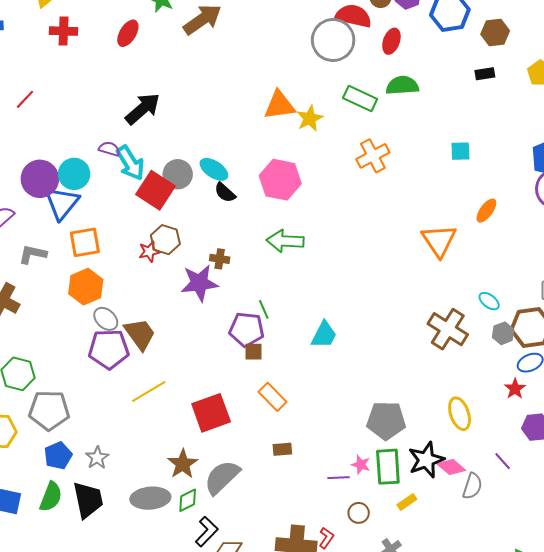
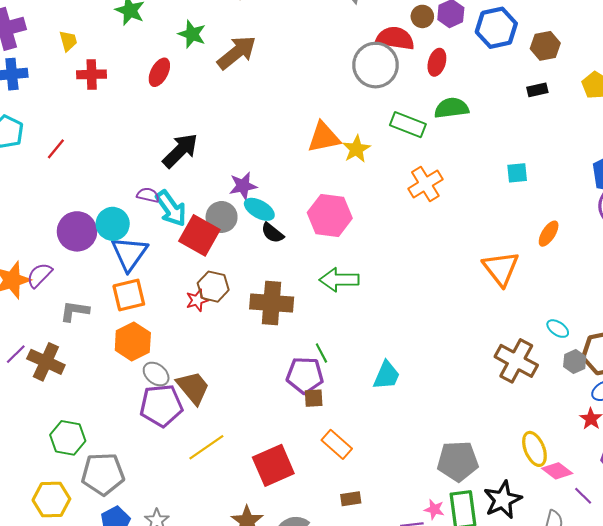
blue triangle: (62, 203) -> (129, 254), moved
brown cross: (220, 259) -> (272, 303), size x2.0
purple star: (199, 283) -> (243, 186), moved, size x0.7
pink diamond: (451, 467) -> (557, 471), moved

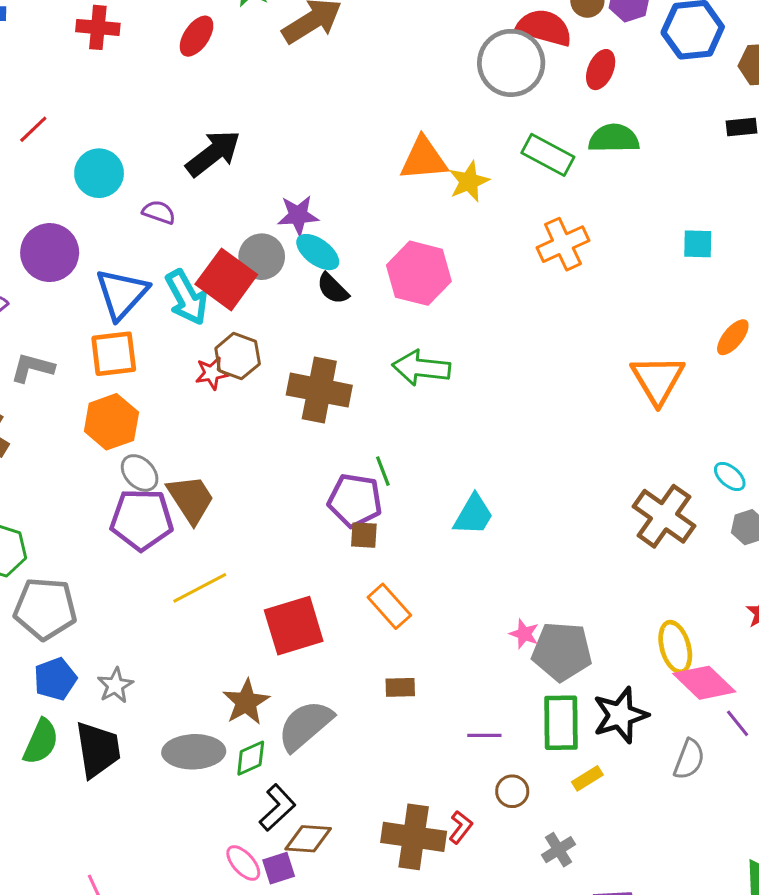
cyan arrow: (171, 208) -> (187, 297), moved
cyan circle: (113, 224) -> (99, 173), moved
pink diamond: (557, 471) -> (704, 683), size x1.4
pink star: (434, 509) -> (524, 634), moved

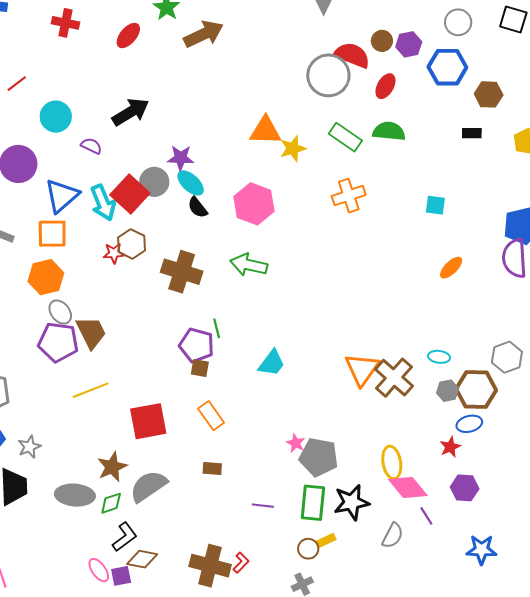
orange triangle: (658, 380) -> (362, 369), moved
cyan ellipse: (730, 476) -> (439, 357), turned -40
brown circle: (512, 791) -> (308, 549), moved

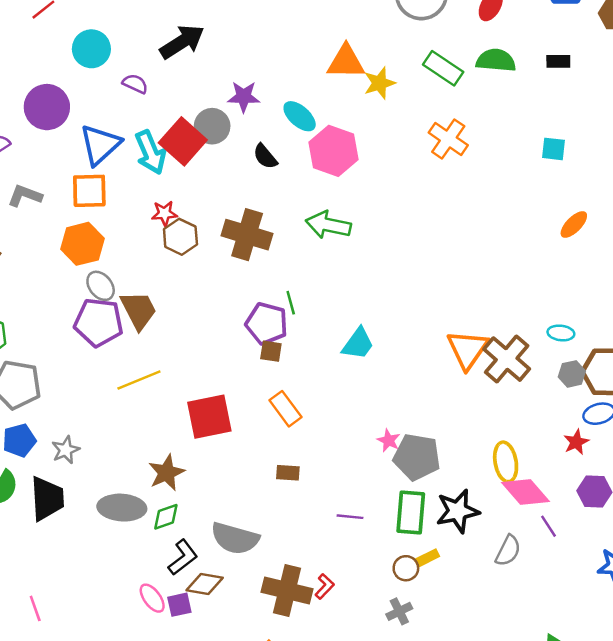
black rectangle: (472, 133) -> (558, 61), moved
cyan ellipse: (191, 183) -> (300, 116), moved
orange cross: (349, 196) -> (448, 139), turned -36
brown hexagon: (132, 244) -> (180, 237), moved
gray semicircle: (148, 486) -> (235, 538), moved, turned -129

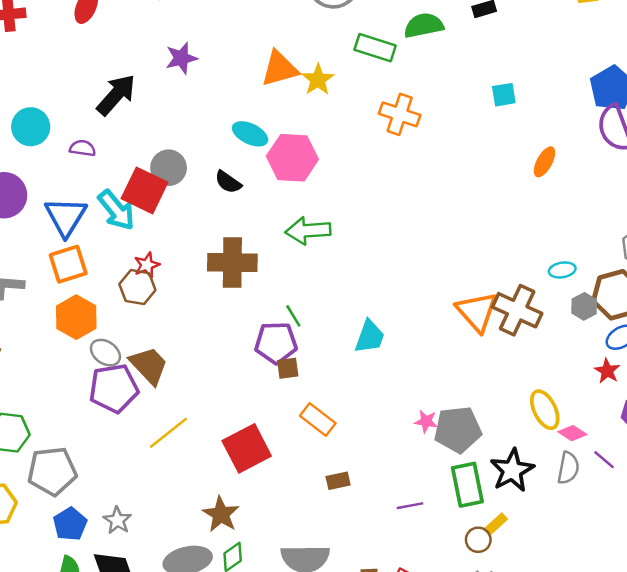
purple star: (244, 97) -> (181, 58), moved
brown hexagon: (180, 237) -> (137, 287), moved
pink diamond: (526, 492) -> (572, 433), size x0.6
gray semicircle: (508, 551) -> (568, 468), moved

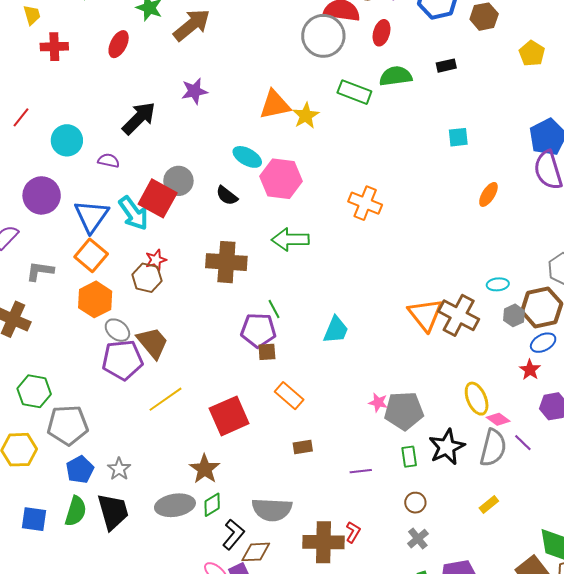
orange cross: (400, 114) -> (365, 203), moved
orange square: (68, 264) -> (91, 255), turned -36
gray semicircle: (568, 468) -> (493, 448), size x1.4
green rectangle: (467, 485) -> (409, 457), size x0.6
yellow rectangle: (496, 524) -> (489, 504), moved

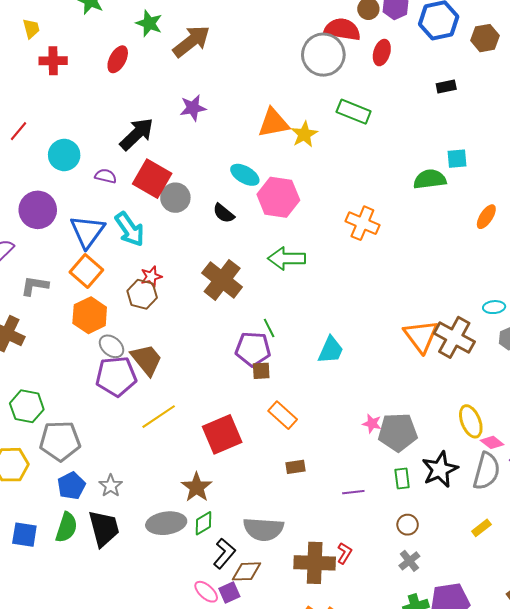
green semicircle: (396, 76) -> (430, 179), moved
red square: (158, 198) -> (152, 179), moved
brown cross: (226, 262) -> (222, 280), turned 33

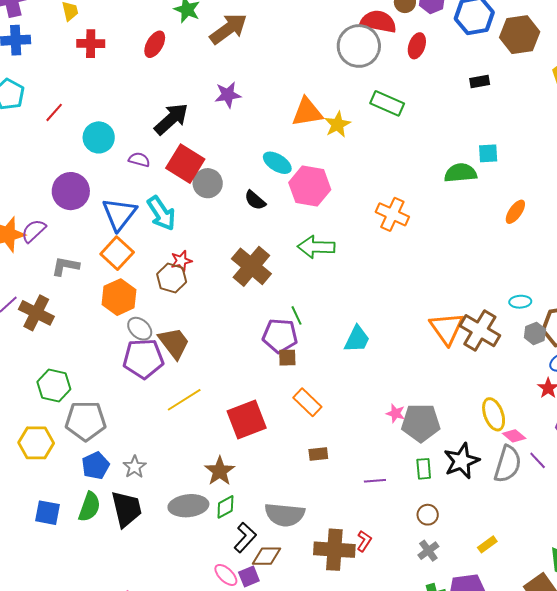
brown hexagon: (485, 38) -> (520, 35), size x1.4
yellow rectangle: (481, 528) -> (487, 544), moved

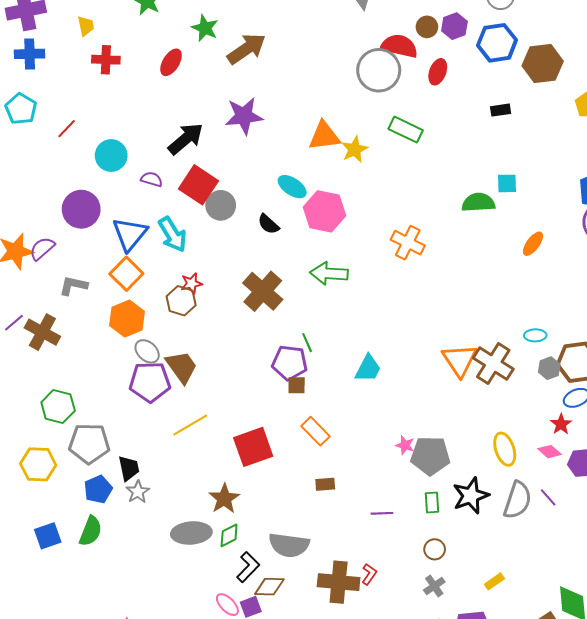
purple star: (228, 95) -> (244, 116), size x1.4
pink diamond: (514, 436) -> (550, 452), moved
black trapezoid: (126, 509) -> (129, 468), moved, size x0.7
blue square: (48, 513) -> (48, 536), turned -32

